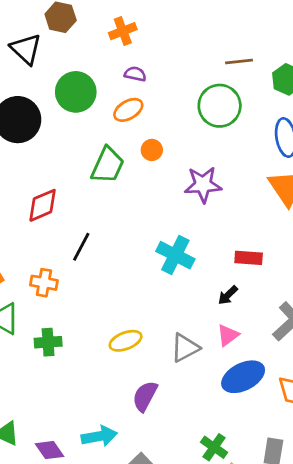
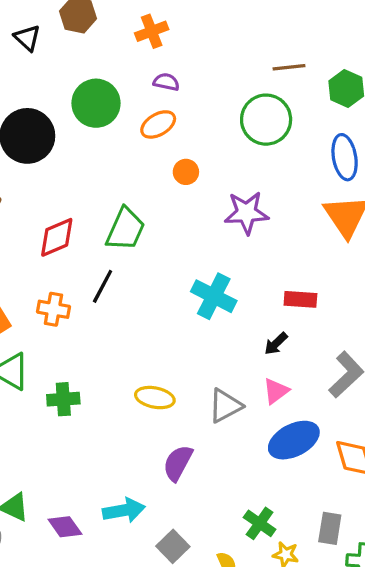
black triangle: (26, 49) -> (27, 38), moved, size x0.7
green trapezoid: (108, 165) -> (125, 229), moved
orange cross: (44, 283) -> (53, 309), moved
yellow ellipse: (126, 341) -> (155, 398), turned 32

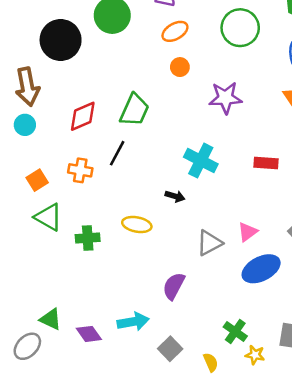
orange ellipse: (158, 124) -> (175, 31), moved
black arrow: (276, 344) -> (175, 196), moved, turned -120
yellow ellipse: (155, 398) -> (137, 224), moved

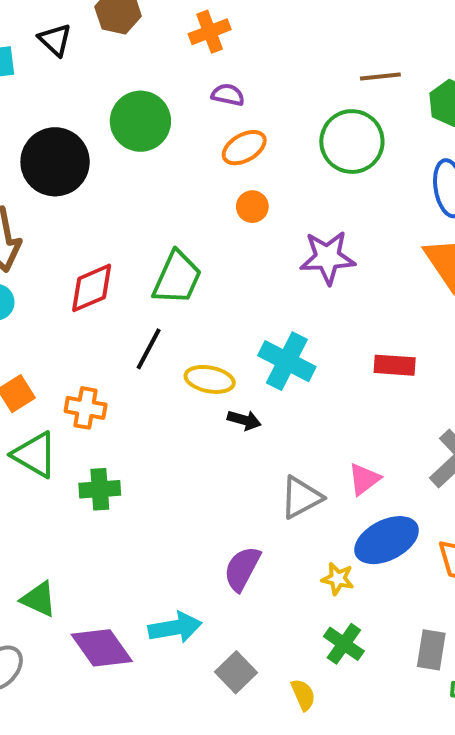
orange cross: (80, 170) -> (86, 408), moved
yellow ellipse: (137, 224) -> (210, 379), moved
green triangle: (51, 319) -> (39, 599), moved
purple diamond: (89, 334) -> (102, 648), size x1.4
yellow star: (255, 355) -> (338, 579), moved

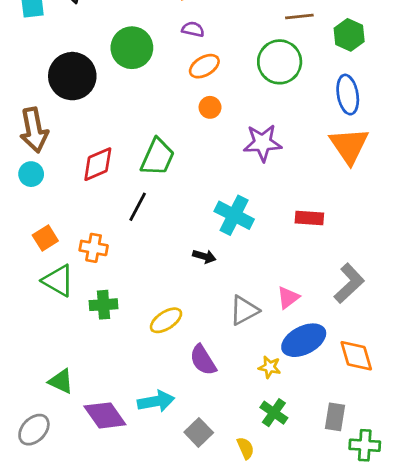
yellow ellipse: (210, 379) -> (166, 320), moved, turned -44
purple semicircle: (242, 569) -> (203, 360), turned -60

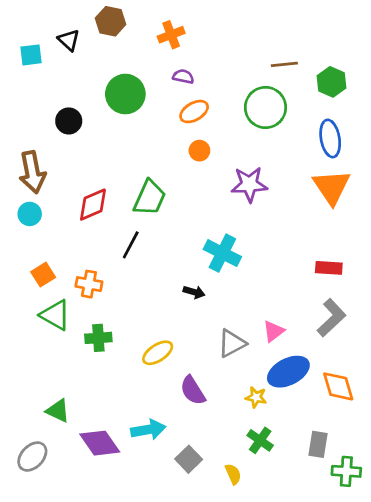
black circle: (72, 76) -> (69, 121), size x0.6
red rectangle: (309, 218) -> (329, 268), moved

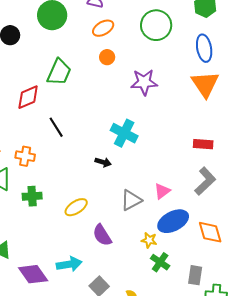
green trapezoid: (150, 198) -> (59, 72), moved
black line: (131, 245) -> (56, 127), turned -60
green cross: (260, 440) -> (160, 262), moved

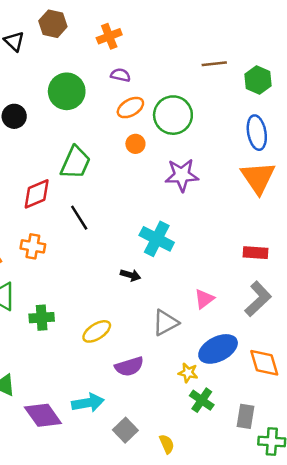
green circle: (156, 25) -> (173, 115), moved
black line: (56, 127) -> (79, 218), moved
orange cross: (25, 156) -> (33, 246), moved
pink triangle: (162, 191) -> (204, 299), moved
purple semicircle: (102, 235) -> (129, 366), turned -75

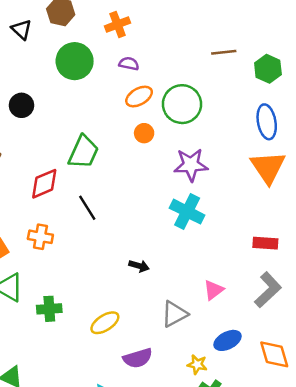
green circle: (67, 91) -> (75, 61), moved
cyan cross: (157, 239) -> (187, 212), moved
blue ellipse: (218, 349) -> (227, 340), size x0.7

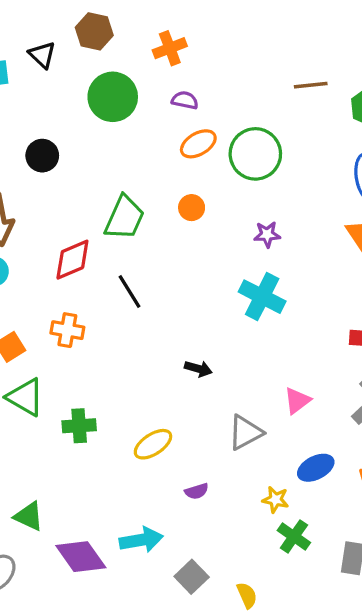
orange circle: (144, 133) -> (192, 208), moved
purple star: (191, 165) -> (267, 234), size x0.6
purple semicircle: (138, 358) -> (197, 491), size x0.6

